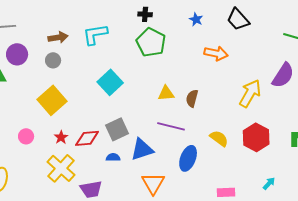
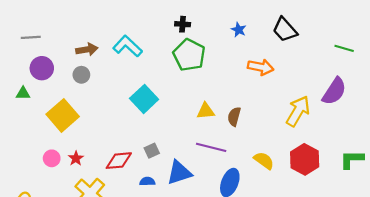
cyan L-shape: (95, 34) -> (128, 46), turned 52
yellow square: (52, 100) -> (63, 115), moved
gray square: (117, 129) -> (152, 151), size x0.6
red star: (61, 137) -> (76, 158), moved

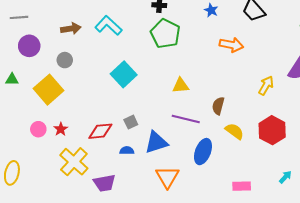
gray circle: (81, 75) -> (65, 60), moved
green triangle: (23, 93) -> (12, 79), moved
yellow arrow: (298, 111) -> (266, 85), size x0.7
brown semicircle: (234, 117) -> (218, 106), moved

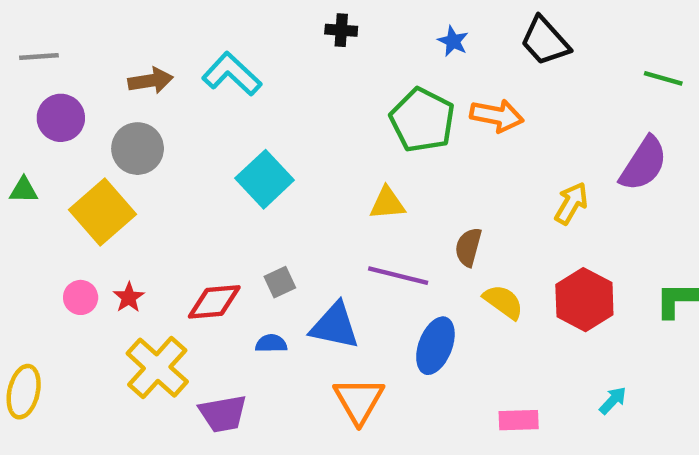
green pentagon: (165, 34) -> (422, 120), moved
gray circle: (65, 60) -> (138, 149), size x1.5
blue triangle: (156, 142) -> (335, 326), turned 30

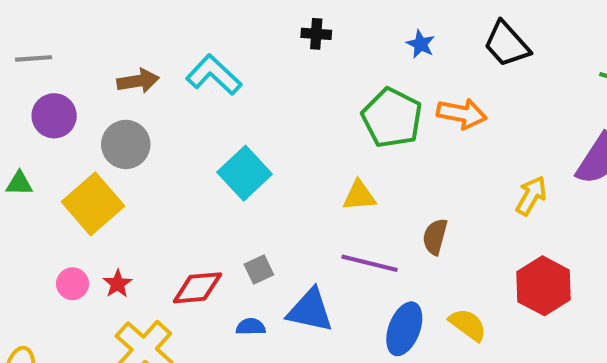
yellow semicircle: (503, 302) -> (468, 325), moved

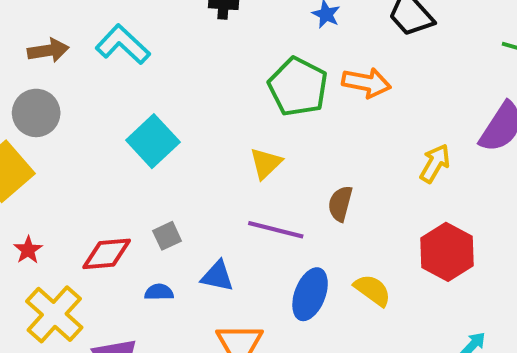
yellow triangle: (359, 196) -> (266, 163), turned -39
blue triangle: (310, 310) -> (217, 276), size x0.7

